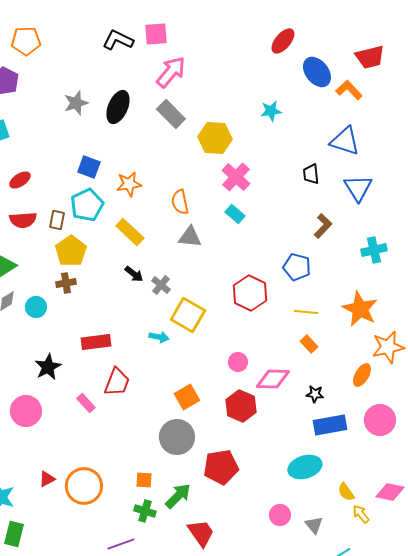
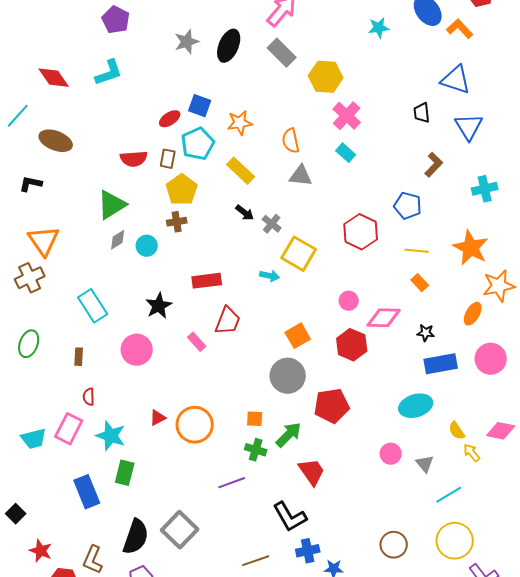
cyan star: (271, 111) -> (379, 28), moved
red ellipse: (20, 180) -> (170, 119), moved

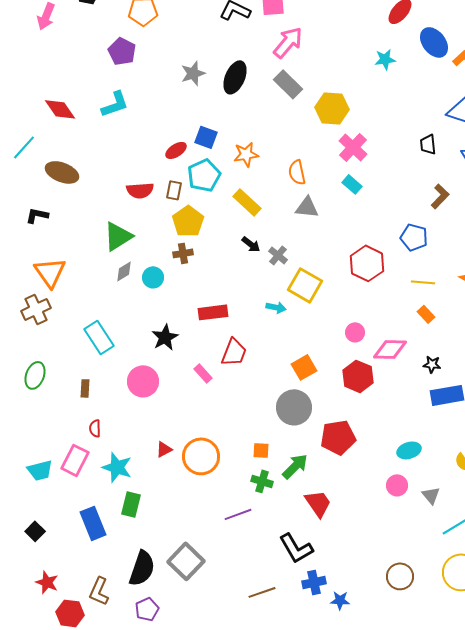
cyan ellipse: (416, 406) -> (409, 450), moved, size x0.7
black square: (16, 514) -> (35, 531), moved

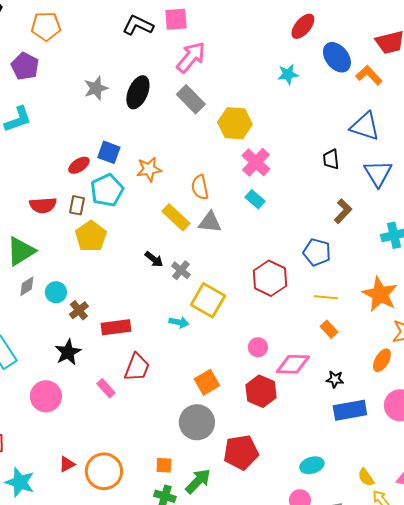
yellow rectangle: (247, 202) -> (176, 217), moved
brown cross: (183, 253) -> (79, 310), moved, turned -30

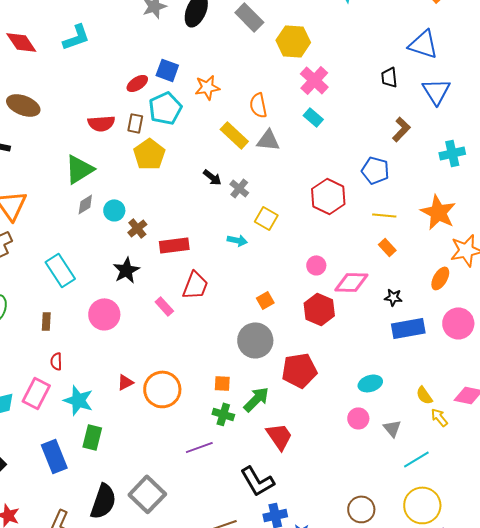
yellow square: (208, 300) -> (266, 218), size x0.7
orange square: (207, 382) -> (265, 300), size x0.7

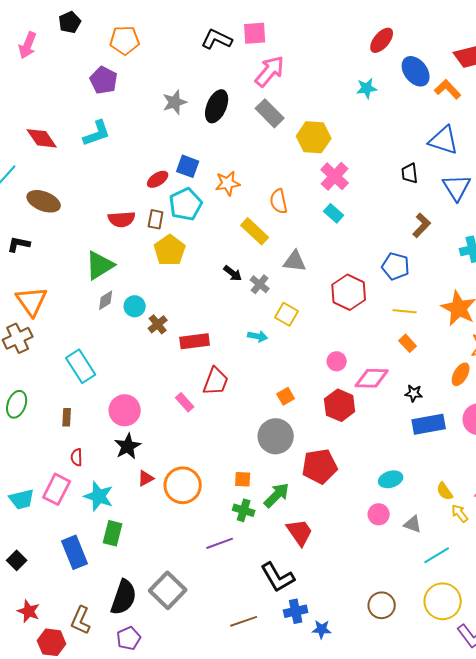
gray triangle: (268, 140) -> (295, 261), moved
black star: (126, 270) -> (128, 446), moved
gray triangle: (392, 428) -> (413, 524), turned -30

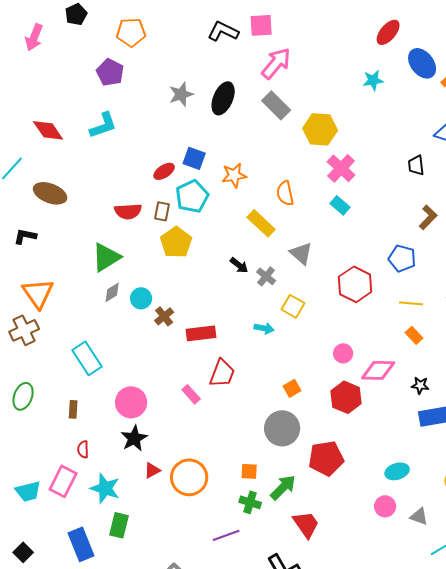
gray triangle: (295, 261) -> (301, 253), turned 35

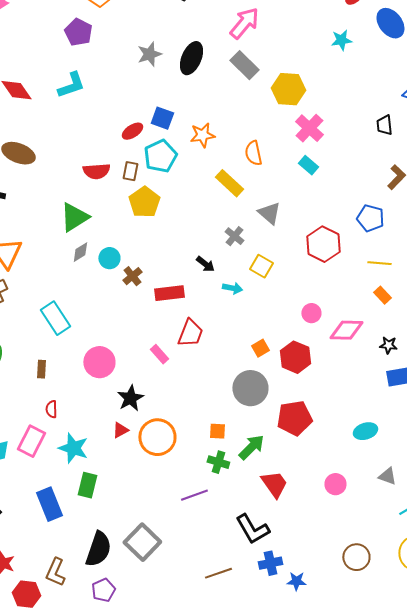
black arrow: (239, 265) -> (205, 264), moved
red hexagon: (346, 397) -> (295, 357), moved
black star: (134, 438) -> (130, 398), moved
pink circle: (385, 506) -> (335, 484), moved

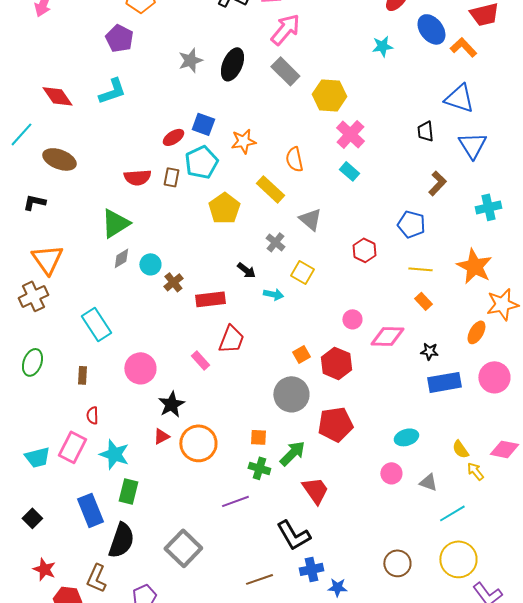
yellow pentagon: (144, 202) -> (224, 208), moved
red hexagon: (323, 244) -> (364, 250), size x0.7
pink circle: (335, 484) -> (391, 473), moved
black semicircle: (98, 549) -> (121, 540), moved

